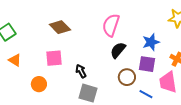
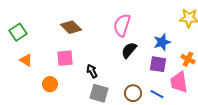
brown circle: (127, 77) -> (133, 93), moved

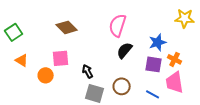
orange cross: (188, 59) -> (175, 59), moved
orange circle: (50, 84) -> (46, 75), moved
brown circle: (133, 93) -> (122, 86), moved

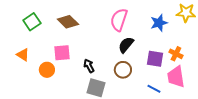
green square: (14, 32) -> (32, 22), moved
blue star: (158, 42) -> (159, 23), moved
brown circle: (122, 86) -> (123, 70), moved

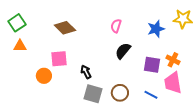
pink semicircle: (119, 20) -> (116, 26), size x0.6
green square: (32, 22) -> (17, 23), moved
orange triangle: (23, 55) -> (20, 46), moved, turned -32
brown circle: (123, 70) -> (120, 93), moved

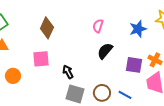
brown diamond: (65, 28) -> (47, 28), turned 70
orange circle: (44, 76) -> (13, 76), moved
blue line: (151, 95) -> (125, 95), moved

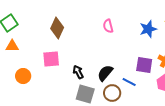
pink semicircle: (98, 26) -> (108, 26), turned -32
black semicircle: (105, 51) -> (105, 73), moved
blue line: (125, 95) -> (129, 82), moved

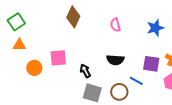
brown diamond: (57, 28) -> (73, 17), moved
black semicircle: (105, 73) -> (115, 60), moved, turned -126
orange circle: (23, 76) -> (34, 68), moved

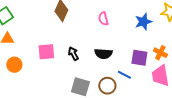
orange circle: (34, 68) -> (14, 65), moved
black arrow: (85, 71) -> (73, 54), moved

